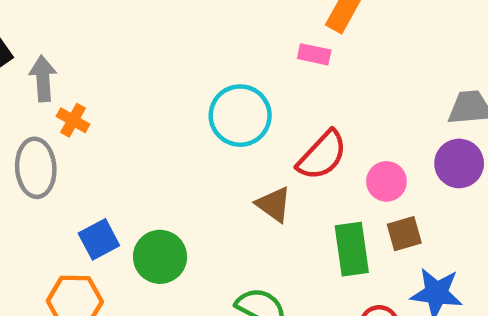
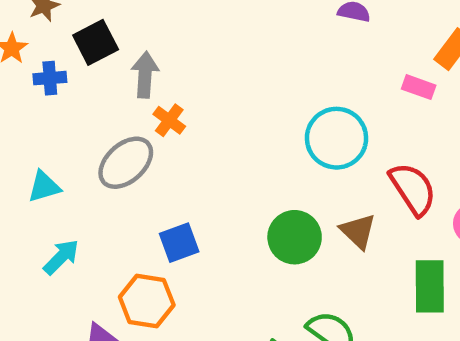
red semicircle: (322, 155) -> (413, 189), turned -84
gray ellipse: (36, 168) -> (126, 163), turned 44
green circle: (160, 257) -> (295, 237), moved

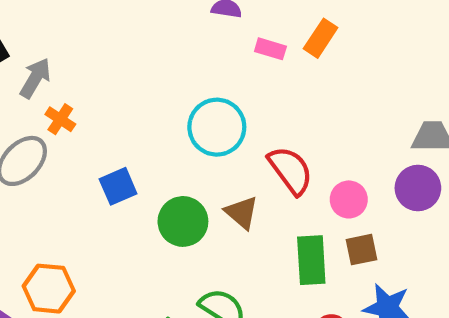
gray arrow: (145, 75) -> (35, 78), turned 30
pink rectangle: (419, 87) -> (270, 49), moved
blue square: (179, 243) -> (118, 186), moved

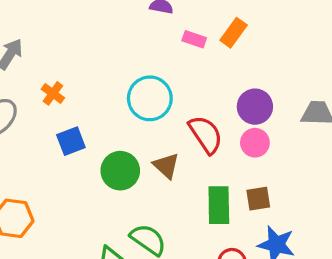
orange cross: (60, 119) -> (53, 93), moved
purple circle: (418, 188) -> (255, 107), moved
pink circle: (349, 199) -> (255, 143), moved

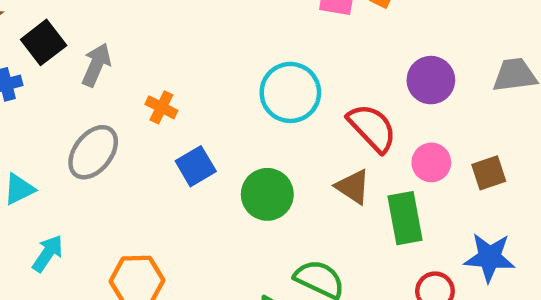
pink circle: (255, 143) -> (431, 162), moved
brown triangle: (166, 166) -> (353, 187), moved
brown square: (258, 199) -> (489, 173), moved

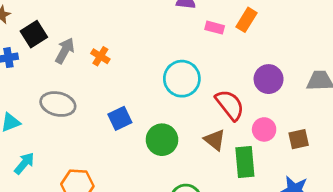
orange cross: (161, 107) -> (100, 56), moved
gray ellipse: (93, 152) -> (58, 104), turned 60

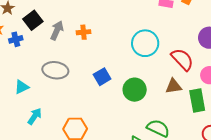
orange cross: (100, 56) -> (84, 32), turned -32
brown triangle: (215, 140) -> (174, 86), turned -42

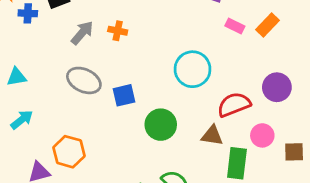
gray arrow: (57, 30) -> (82, 33), moved
red semicircle: (182, 59) -> (234, 105), turned -85
gray ellipse: (55, 70) -> (84, 80), moved

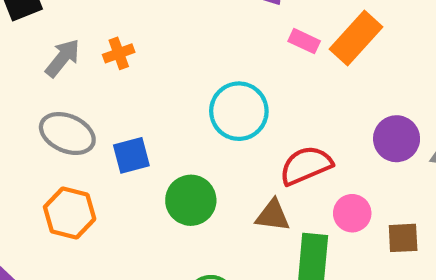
orange rectangle: (268, 25) -> (356, 38), size x1.4
orange cross: (118, 31) -> (119, 53), turned -30
purple circle: (277, 87) -> (397, 139), moved
orange hexagon: (69, 152) -> (70, 213), moved

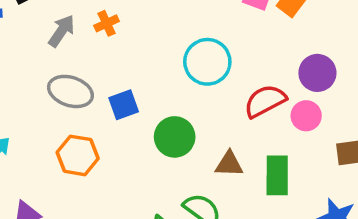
purple circle: (397, 139) -> (317, 73), moved
pink circle: (352, 213) -> (306, 116), moved
brown triangle: (273, 215) -> (229, 164), moved

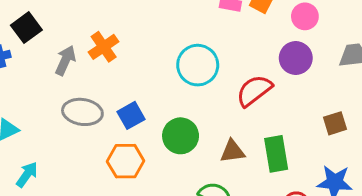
orange cross: (107, 23) -> (104, 47), size x1.4
pink circle: (306, 116) -> (305, 16), moved
orange hexagon: (78, 155) -> (126, 161), moved

